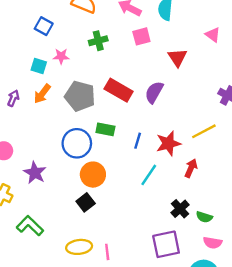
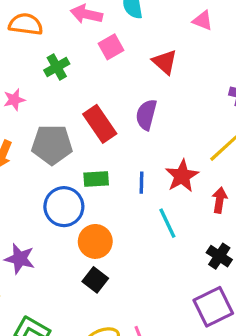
red rectangle: (119, 90) -> (100, 124), turned 40
cyan line: (149, 175) -> (167, 223), turned -45

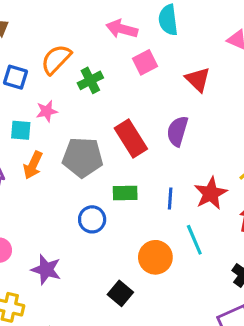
orange semicircle: (26, 24) -> (56, 59), moved, turned -56
blue circle: (64, 207) -> (92, 219), size x0.7
orange circle: (95, 241) -> (155, 257), moved

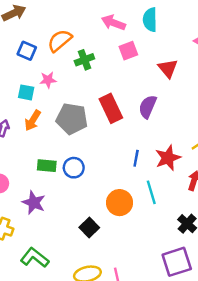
green rectangle: (125, 193) -> (47, 166), moved

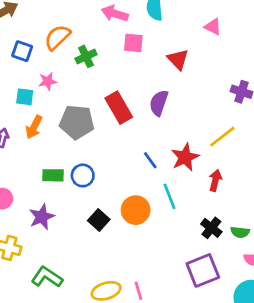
pink square: (128, 51) -> (133, 43), turned 30
blue line: (136, 158) -> (150, 160), turned -42
purple star: (34, 203) -> (42, 217), turned 30
black square: (89, 227) -> (99, 220), moved

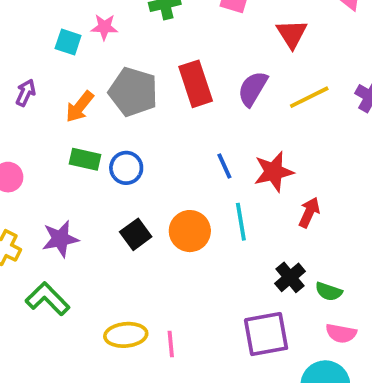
orange arrow: (34, 127) -> (80, 107), moved
yellow line: (222, 137) -> (309, 97), moved
purple star: (42, 217) -> (60, 239), moved

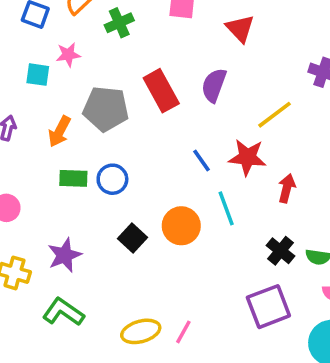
yellow line: (309, 97) -> (275, 115), moved
red star: (274, 172) -> (247, 157), turned 30
pink line: (171, 344) -> (183, 332), turned 45

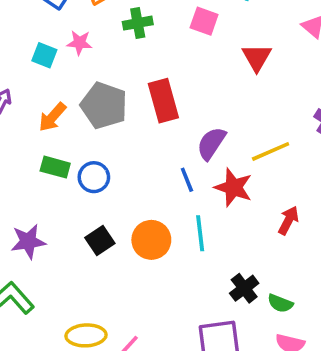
purple semicircle: (214, 85) -> (211, 143), moved
red arrow: (287, 188) -> (288, 220), moved

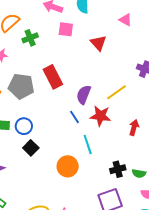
orange circle: (151, 240) -> (68, 166), moved
black square: (100, 241) -> (31, 148), moved
black cross: (244, 288) -> (118, 169), turned 35

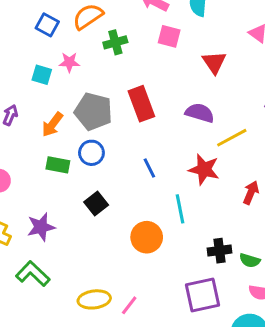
purple semicircle: (84, 95) -> (200, 113), moved, turned 78
blue line: (75, 117) -> (149, 168), moved
blue circle: (24, 126) -> (91, 153), moved

